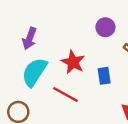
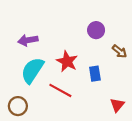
purple arrow: (29, 38) -> (28, 40), turned 60

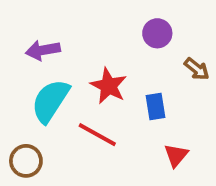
red triangle: (117, 105) -> (176, 155), moved

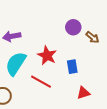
brown arrow: (197, 69) -> (92, 37), moved
red triangle: (176, 155) -> (83, 93), turned 32

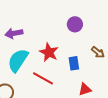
brown arrow: (92, 37) -> (98, 52), moved

